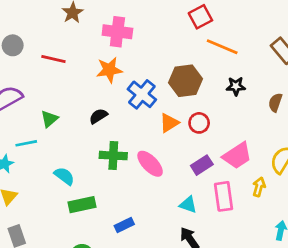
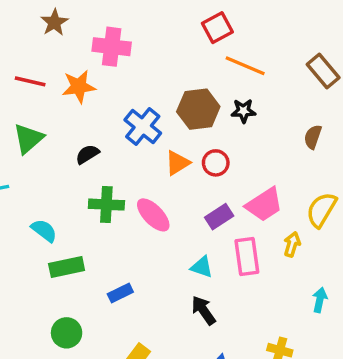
orange star: (109, 70) -> (79, 87), moved
black star: (236, 86) -> (243, 111), moved
green triangle: (49, 119) -> (28, 139), moved, size x1.4

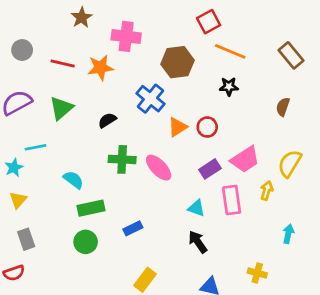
brown hexagon: (198, 109) -> (177, 62), moved
green circle: (67, 333) -> (86, 242), moved

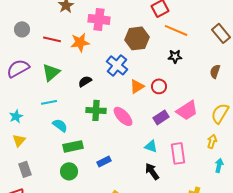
cyan line: (36, 147) -> (49, 102), moved
yellow arrow: (267, 191) -> (212, 141), moved
pink rectangle: (232, 200) -> (178, 153), moved

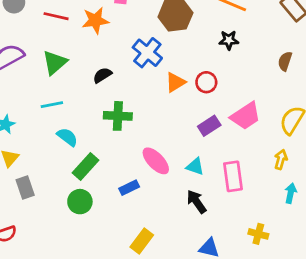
pink ellipse: (123, 116) -> (156, 161), moved
green rectangle: (73, 146) -> (86, 166), turned -36
gray rectangle: (25, 169) -> (25, 188), moved

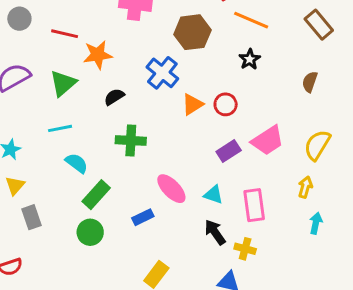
orange star: (95, 20) -> (98, 55), moved
black star: (229, 40) -> (250, 59), turned -30
yellow cross: (258, 234) -> (245, 249), moved

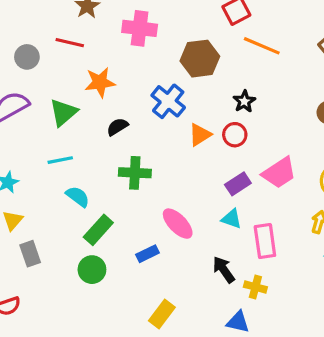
gray circle: (19, 19) -> (27, 57), moved
red line: (65, 34) -> (70, 43), moved
black star: (250, 59) -> (244, 101), moved
cyan triangle: (214, 195) -> (232, 219), moved

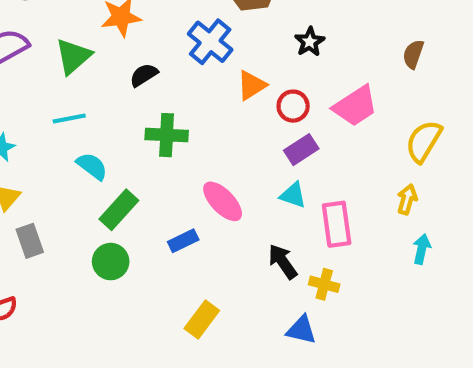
red circle: (235, 135) -> (293, 106), moved
pink trapezoid: (279, 173) -> (355, 106), moved

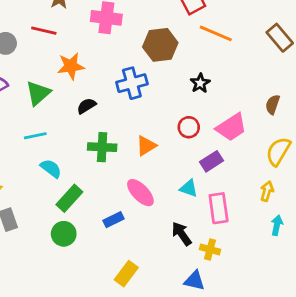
blue cross: (210, 42) -> (132, 83), turned 36
brown semicircle: (413, 54) -> (273, 104), moved
orange triangle: (252, 85) -> (146, 146), moved
purple rectangle: (301, 150) -> (211, 161), moved

